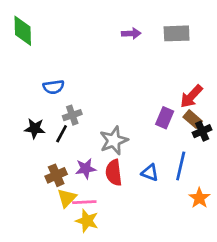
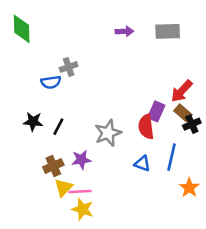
gray cross: (72, 115) -> (69, 67), moved
red semicircle: (114, 173) -> (146, 127), moved

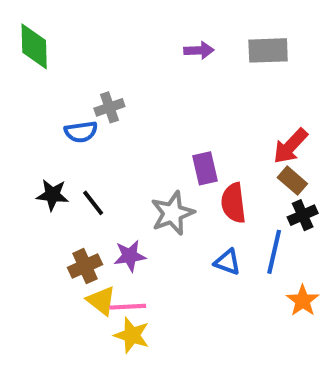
purple rectangle: (156, 111) -> (205, 168), moved, turned -36
black cross: (192, 124) -> (303, 215), moved
black line: (58, 127) -> (93, 203), turned -66
yellow triangle: (64, 188) -> (101, 301), turned -36

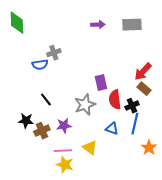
black star: (52, 195) -> (26, 121), moved
black cross: (303, 215) -> (132, 106), moved
yellow triangle: (101, 301) -> (90, 148), moved

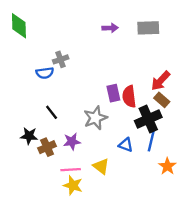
red semicircle: (115, 100) -> (129, 97), moved
black cross: (132, 106) -> (148, 119), size x1.6

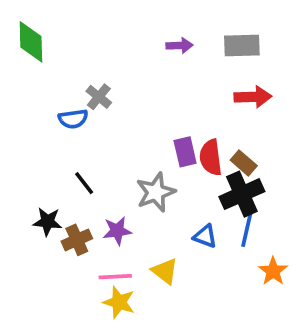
gray cross: (61, 59) -> (99, 97), turned -32
red arrow: (161, 81) -> (253, 97), moved, turned -135
brown rectangle: (162, 100) -> (244, 163), moved

